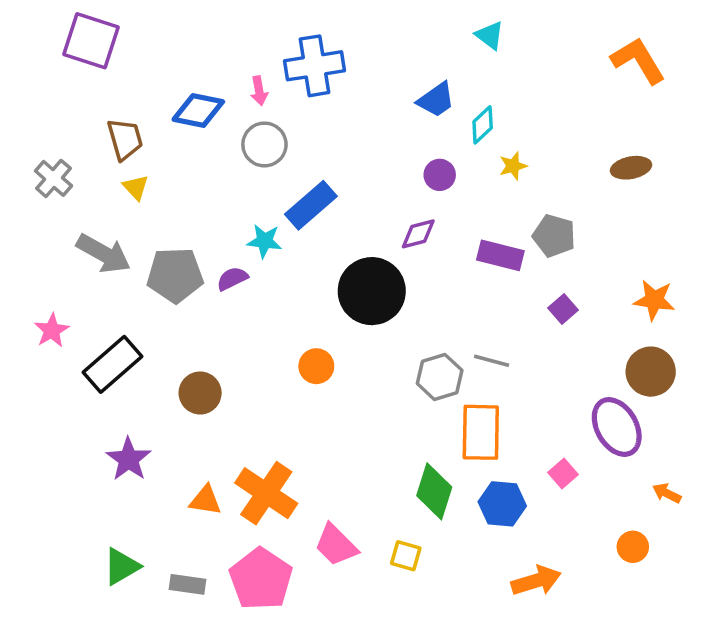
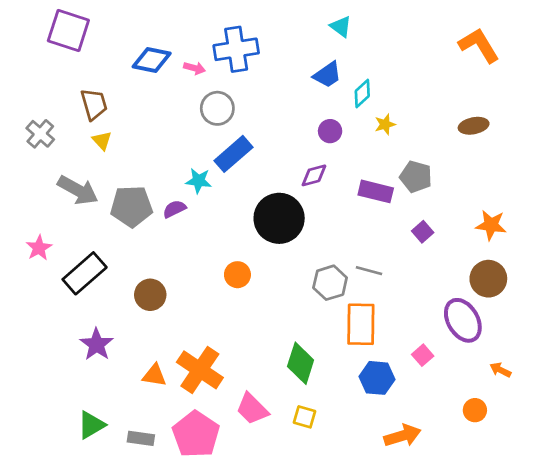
cyan triangle: (490, 35) -> (341, 26), moved
pink arrow: (259, 91) -> (195, 68), turned -65
blue diamond: (198, 111) -> (152, 60), moved
gray circle: (264, 144) -> (217, 108), moved
green diamond: (434, 491) -> (301, 363), moved

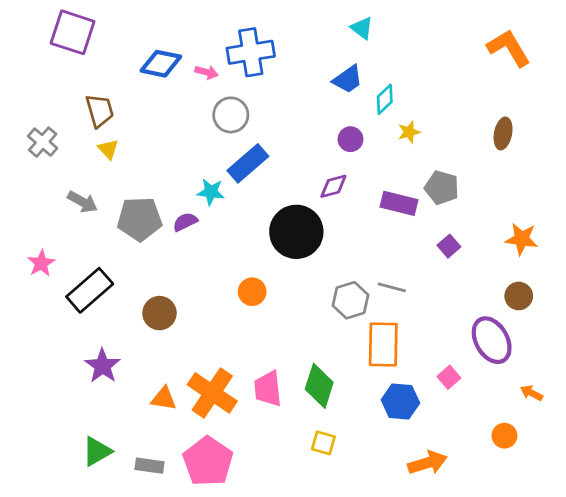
brown ellipse: (474, 126) -> (503, 133), turned -68
gray arrow: (78, 190) -> (83, 202), size x0.7
brown circle: (488, 279) -> (519, 296), size x0.7
pink trapezoid: (252, 409) -> (268, 389), moved, turned 39

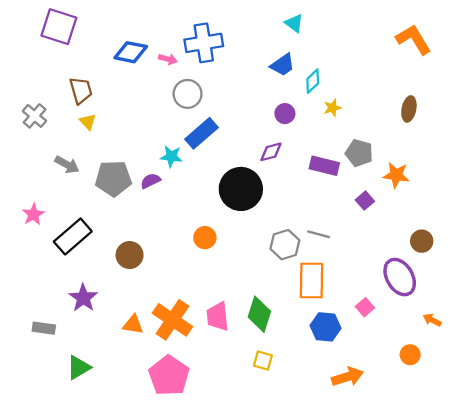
orange star: (522, 239) -> (396, 175), moved
gray rectangle: (150, 466) -> (44, 328), moved

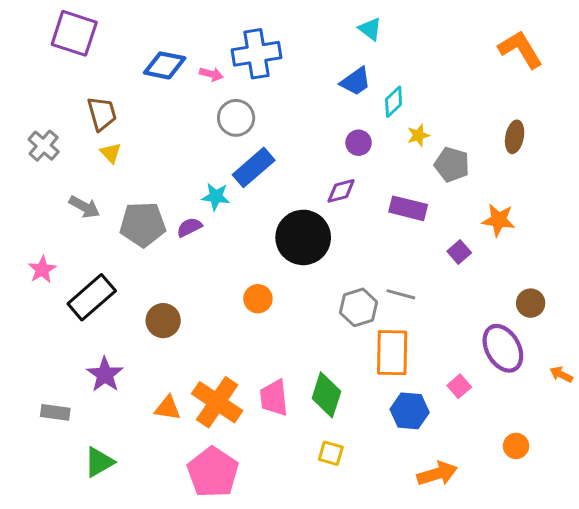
gray pentagon: (359, 153) -> (452, 165), moved
orange arrow: (432, 320) -> (561, 375), moved

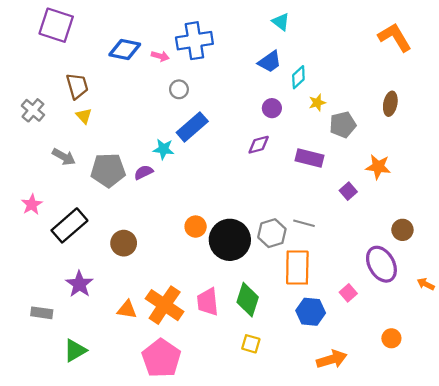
gray circle: (236, 118) -> (179, 89), size x0.7
gray pentagon: (452, 165) -> (343, 125), turned -30
black circle: (303, 237) -> (230, 240), moved

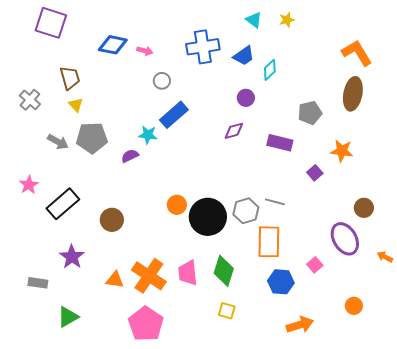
orange L-shape: (395, 37) -> (357, 53), moved
blue cross: (194, 41) -> (203, 47), moved
yellow star: (317, 103) -> (287, 20), moved
brown ellipse: (390, 104) -> (353, 94), size x1.5
gray pentagon: (108, 170) -> (92, 138), moved

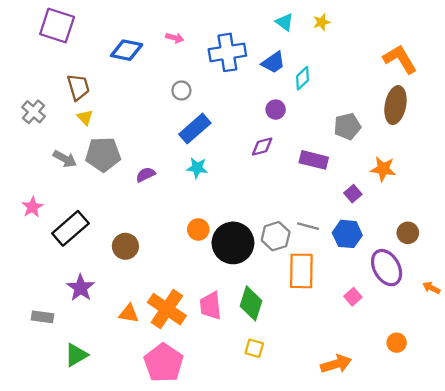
pink arrow: (145, 51) -> (175, 38), moved
cyan star: (148, 135) -> (197, 168), moved
blue hexagon: (281, 282) -> (347, 234), moved

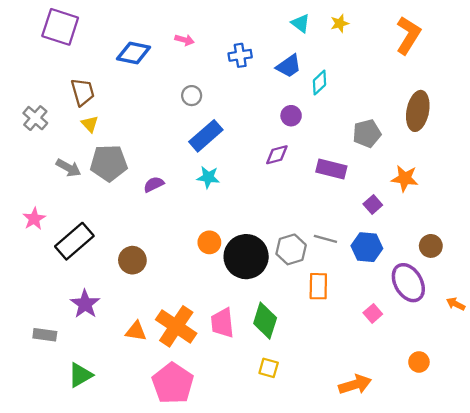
blue cross: (227, 52) -> (240, 55), size x0.6
orange L-shape: (400, 59) -> (408, 35), moved, turned 63
orange rectangle: (301, 271) -> (318, 286), size x0.7

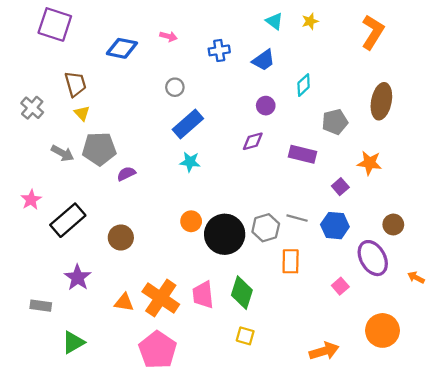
cyan diamond: (319, 83) -> (304, 85), moved
purple semicircle: (154, 184) -> (126, 174), moved
orange circle: (419, 362) -> (382, 330), size x1.8

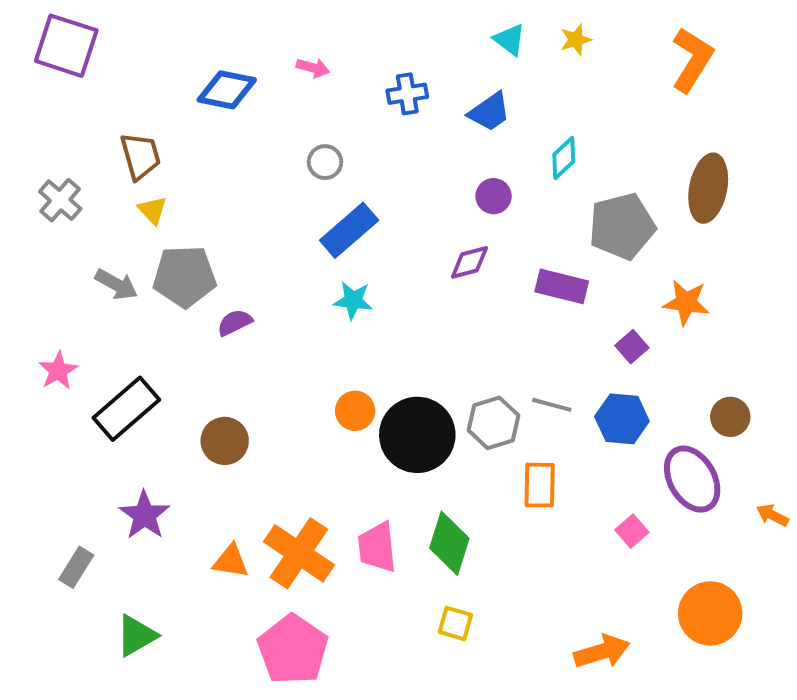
purple square: (55, 24) -> (66, 46), moved
gray pentagon: (335, 122) -> (622, 226), size x1.4
gray rectangle: (41, 306) -> (76, 567), turned -66

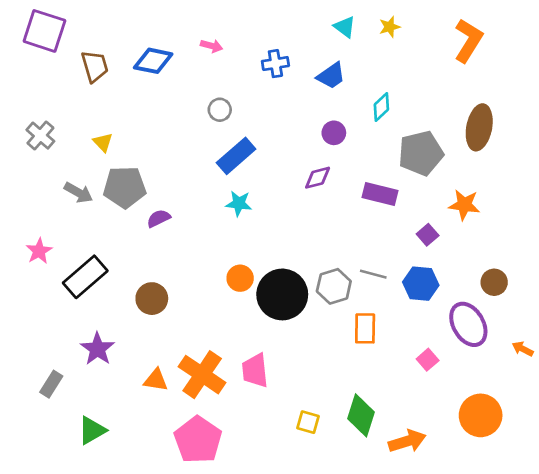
brown trapezoid: (140, 156) -> (95, 66), moved
green diamond: (449, 543) -> (361, 415), moved

